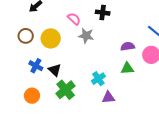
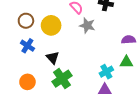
blue cross: (36, 66) -> (27, 46), moved
cyan cross: (98, 79) -> (106, 72), moved

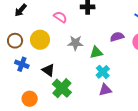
gray star: (87, 25) -> (75, 43), moved
green triangle: (126, 62) -> (96, 52), moved

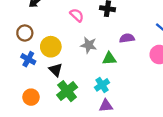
purple semicircle: (117, 37) -> (127, 38), moved
yellow circle: (40, 40) -> (51, 47), moved
cyan cross: (103, 72) -> (102, 85), moved
purple triangle: (105, 90) -> (106, 106), moved

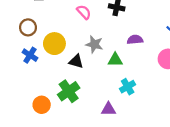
black triangle: (56, 70) -> (76, 61), moved, turned -32
cyan cross: (102, 85) -> (128, 87), moved
orange circle: (31, 97) -> (42, 105), moved

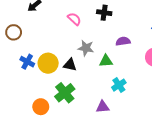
brown circle: (28, 27) -> (14, 32), moved
yellow circle: (54, 44) -> (48, 63), moved

